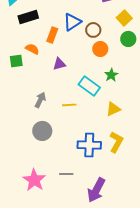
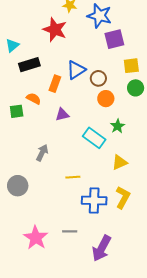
yellow square: (124, 18) -> (131, 66), turned 35
yellow line: (69, 105) -> (73, 177), moved
gray circle: (42, 131) -> (18, 186), moved

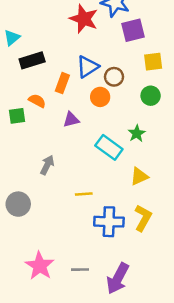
red star: (55, 30) -> (84, 19), moved
green circle: (136, 88) -> (151, 96), moved
orange circle: (106, 99) -> (100, 97), moved
gray line: (70, 231) -> (80, 270), moved

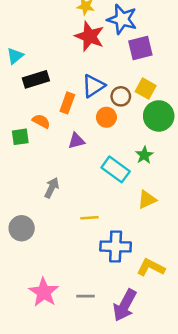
yellow square: (153, 62) -> (146, 89), moved, turned 36
green circle: (151, 96) -> (159, 116), size x1.5
yellow L-shape: (143, 218) -> (151, 267), moved, turned -92

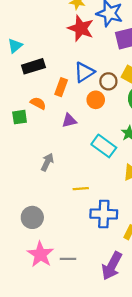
gray circle: (22, 228) -> (32, 217), moved
gray line: (86, 296) -> (68, 259), moved

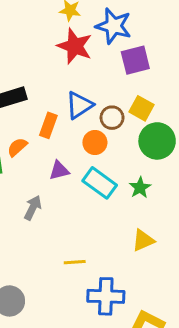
orange semicircle: (38, 103) -> (17, 147), turned -70
cyan rectangle: (104, 146) -> (100, 183), moved
gray arrow: (47, 162) -> (33, 208), moved

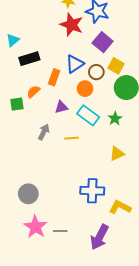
purple square: (135, 60) -> (103, 42), moved, turned -36
yellow line: (75, 262) -> (72, 138), moved

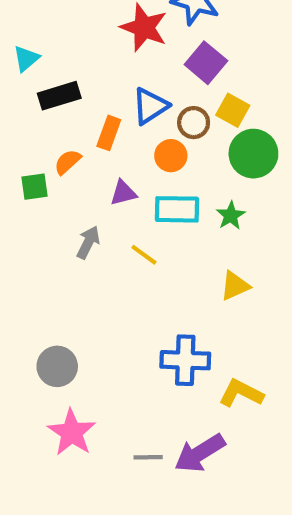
cyan rectangle: (88, 115) -> (177, 209), turned -35
yellow line: (72, 138) -> (144, 255), turned 40
gray line: (60, 231) -> (148, 457), moved
purple arrow: (99, 237) -> (200, 453), turned 30

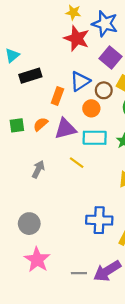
orange semicircle: (68, 162) -> (41, 124), moved
purple triangle: (123, 193) -> (65, 129), size x1.5
gray arrow: (88, 242) -> (38, 169), moved

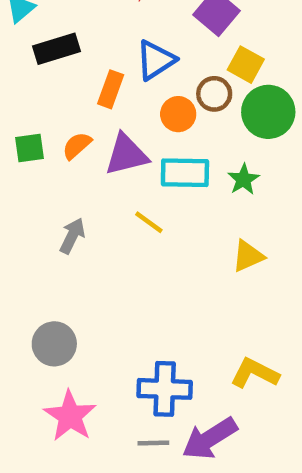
brown circle: (104, 90) -> (214, 94), moved
blue cross: (99, 220) -> (165, 389), moved

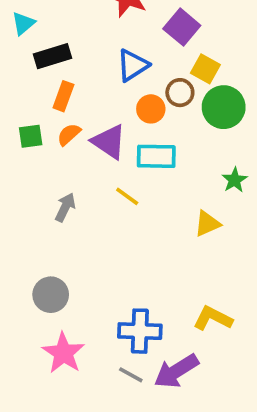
orange rectangle: (111, 89) -> (63, 96), moved
purple triangle: (126, 155) -> (109, 142), turned 48
green star: (243, 179) -> (235, 180), moved
gray line: (153, 443) -> (131, 375), turned 30

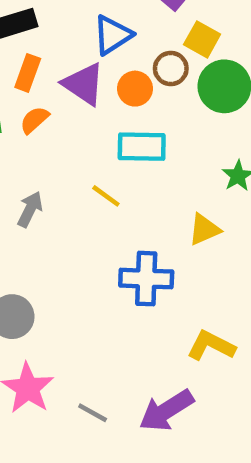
purple triangle: (109, 142) -> (84, 84), moved
blue cross: (140, 331) -> (146, 279), moved
gray line: (131, 375) -> (93, 413), moved

